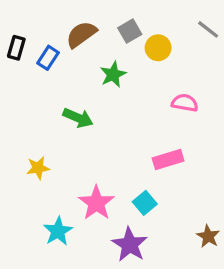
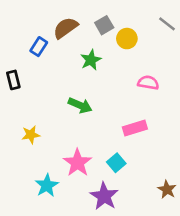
black rectangle: (16, 48) -> (13, 80), moved, turned -30
green arrow: (78, 118) -> (80, 105), moved

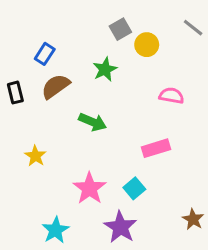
brown semicircle: (65, 28) -> (55, 86), moved
yellow star: (31, 135) -> (35, 156), turned -30
cyan star: (47, 185) -> (55, 230), moved

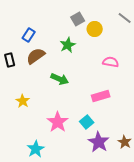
purple star: (120, 227) -> (99, 142), moved

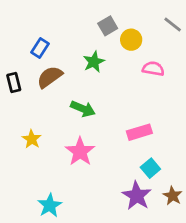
pink semicircle: (111, 62) -> (153, 69), moved
pink star: (58, 122) -> (80, 152), moved
cyan square: (87, 122) -> (150, 168), moved

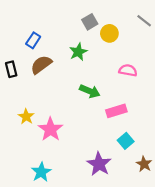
pink semicircle: (153, 69) -> (128, 70), moved
green arrow: (83, 109) -> (90, 91), moved
pink star: (80, 152) -> (50, 129), moved
purple star: (137, 196) -> (99, 164), moved

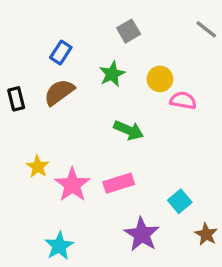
yellow circle: (109, 33) -> (160, 79), moved
blue rectangle: (33, 40) -> (61, 53), moved
pink rectangle: (116, 111) -> (119, 183), moved

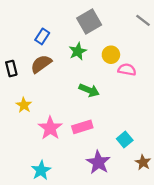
gray square: (129, 31) -> (89, 21), size x1.5
yellow star: (38, 167) -> (24, 105), moved

